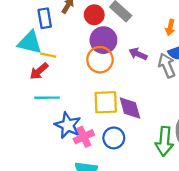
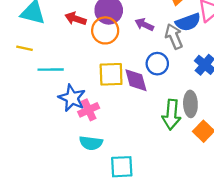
yellow line: (48, 55) -> (25, 48), moved
red arrow: (39, 71) -> (76, 19), moved, turned 60
blue circle: (114, 138) -> (157, 64), moved

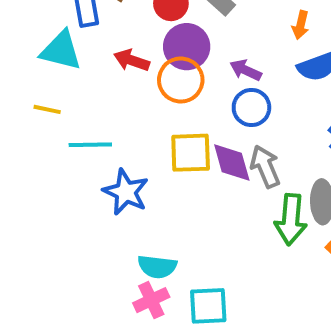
gray arrow: (174, 36) -> (265, 166), moved
blue circle: (157, 64) -> (251, 107), moved
pink cross: (89, 110) -> (151, 300), moved

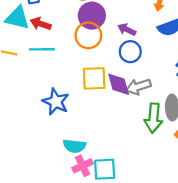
red arrow: (132, 60) -> (41, 24), moved
cyan line: (90, 145) -> (42, 49), moved
gray arrow: (265, 166) -> (138, 87), turned -85
pink cross: (151, 300) -> (83, 166), moved

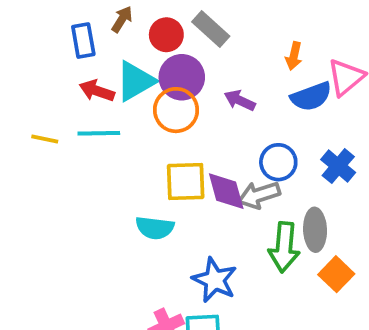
cyan triangle: (17, 18) -> (135, 81), moved, turned -44
blue circle: (130, 52) -> (278, 162), moved
blue star: (56, 102) -> (215, 280), moved
cyan semicircle: (74, 146) -> (155, 228), moved

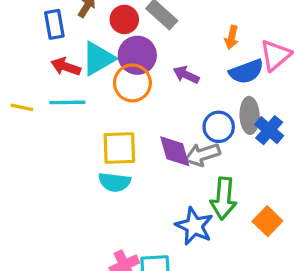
yellow square: (186, 181) -> (119, 148), moved
gray ellipse: (315, 230) -> (250, 115), moved
blue star: (215, 280) -> (194, 226), moved

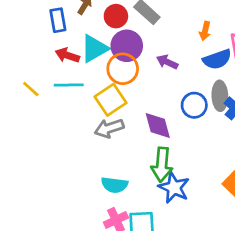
yellow line: (22, 107) -> (31, 89), turned 30
yellow square: (119, 148) -> (111, 100), moved, turned -32
gray arrow: (202, 155) -> (109, 128), moved
cyan semicircle: (115, 182) -> (115, 185), moved
green arrow: (224, 198) -> (162, 165), moved

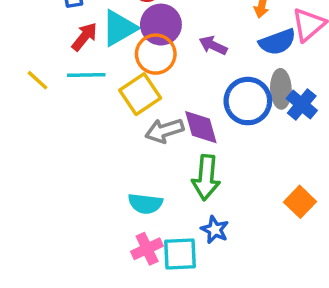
red arrow: (67, 55) -> (84, 37), turned 110
blue circle: (194, 105) -> (248, 101), size x1.4
gray arrow: (109, 128) -> (164, 131), moved
blue star: (174, 188) -> (215, 230), moved, size x0.7

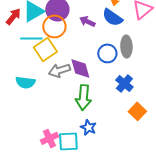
blue semicircle: (277, 42) -> (112, 17), moved, turned 55
cyan line: (86, 75) -> (31, 38), moved
blue circle: (248, 101) -> (107, 53), size x0.7
blue cross: (302, 104) -> (124, 83), moved
cyan semicircle: (145, 204) -> (25, 82), moved

